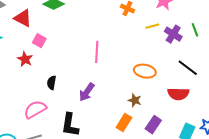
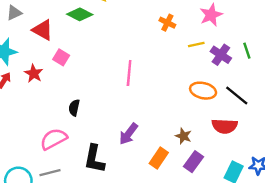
red star: (25, 59) -> (34, 73), moved
orange ellipse: (145, 71) -> (203, 91), moved
purple arrow: (87, 92) -> (128, 134), moved
brown star: (135, 100) -> (183, 136), moved

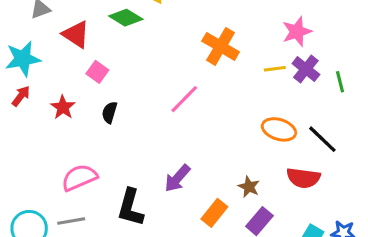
orange cross: (167, 23) -> (221, 46), moved, size x1.6
purple cross: (221, 55) -> (306, 69), moved
red star: (34, 73) -> (63, 107), moved
pink line: (129, 73) -> (184, 99), turned 35
black semicircle: (74, 108) -> (109, 112), moved

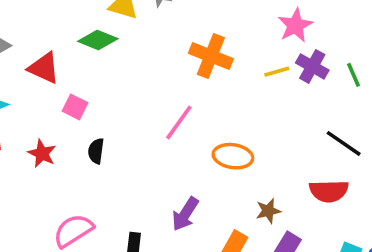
orange ellipse: (279, 129) -> (233, 156), moved
brown star: (249, 187) -> (268, 211), turned -30

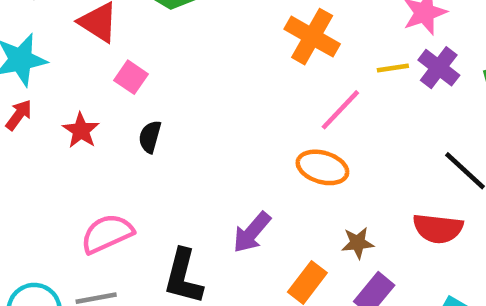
pink line: (179, 122) -> (340, 110), moved

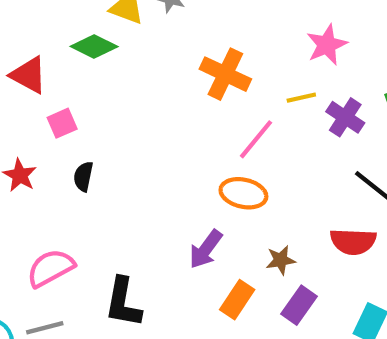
purple cross: (439, 68) -> (345, 117), moved
pink square: (131, 77) -> (62, 123), turned 36
purple arrow: (252, 232) -> (206, 249), moved

